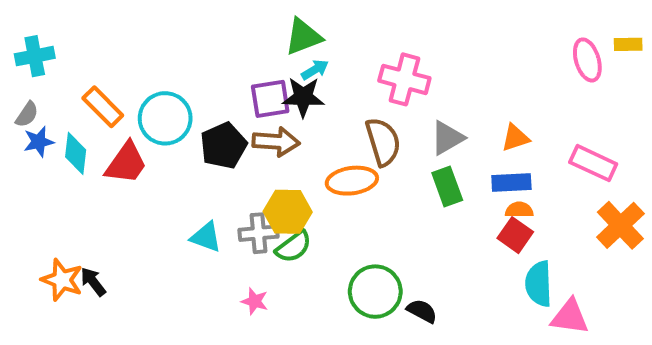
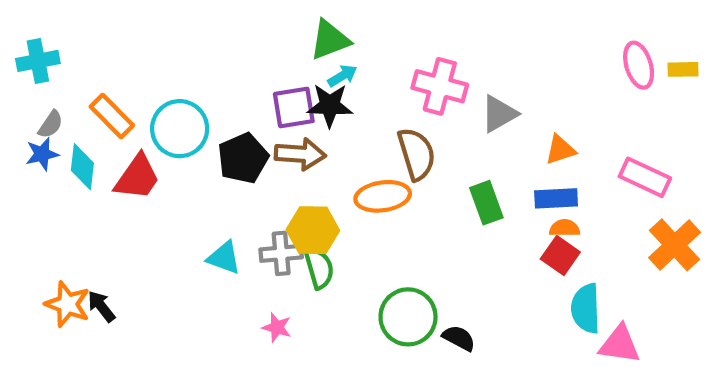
yellow rectangle: (628, 44) -> (683, 69), moved
gray semicircle: (27, 114) -> (51, 124), moved
gray triangle: (447, 138) -> (499, 114), moved
green semicircle: (294, 247) -> (319, 268), turned -69

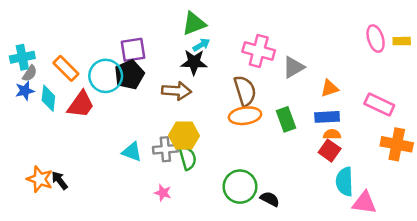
cyan cross: (38, 61) -> (22, 57), moved
purple square: (294, 107) -> (133, 50), moved
black pentagon: (243, 158) -> (129, 75), moved
orange ellipse: (383, 196) -> (245, 116), moved
orange cross: (675, 245) -> (397, 144), turned -36

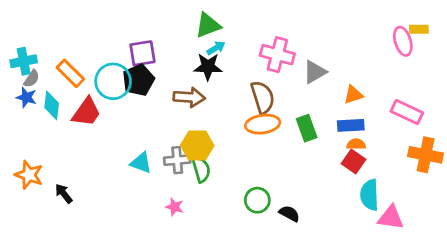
yellow rectangle: (402, 41) -> (419, 29), moved
blue star: (25, 91) -> (26, 97), turned 30
orange star: (40, 179) -> (29, 175), moved
green circle: (240, 187) -> (257, 200), size x0.7

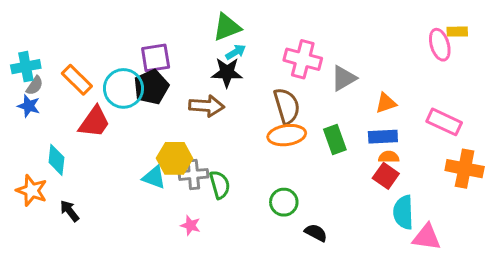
cyan diamond: (52, 105) -> (56, 160), moved
yellow hexagon: (197, 145) -> (174, 158), moved
green circle: (257, 200) -> (284, 202), moved

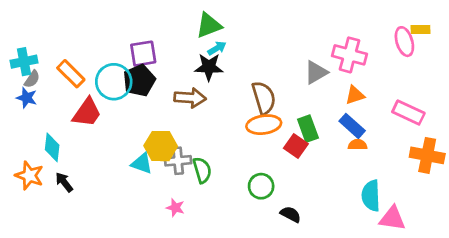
pink cross: (303, 59) -> (349, 55), moved
blue rectangle: (383, 137) -> (352, 126), turned 45
red square: (386, 176) -> (296, 146), moved
black arrow: (70, 211) -> (64, 182), moved

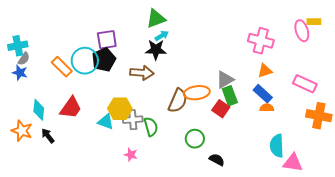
gray triangle: (316, 72) -> (225, 80), moved
orange rectangle: (71, 74) -> (62, 67), moved
brown semicircle: (264, 98) -> (178, 101), moved, turned 40
red trapezoid: (87, 113) -> (71, 108), moved

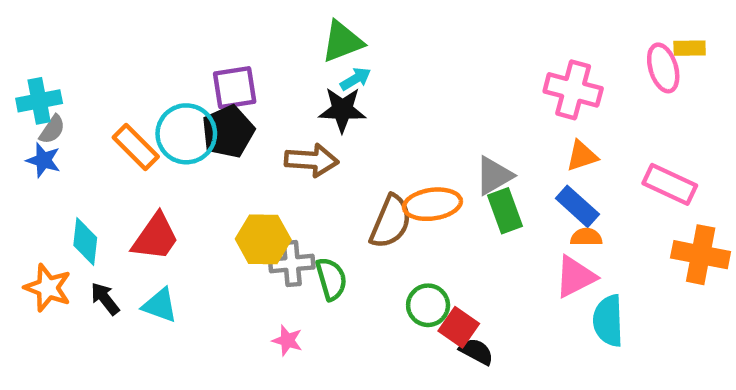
red square: (221, 109) -> (459, 327), moved
cyan triangle: (106, 122) -> (160, 305), moved
pink triangle: (293, 163) -> (575, 277), moved, turned -35

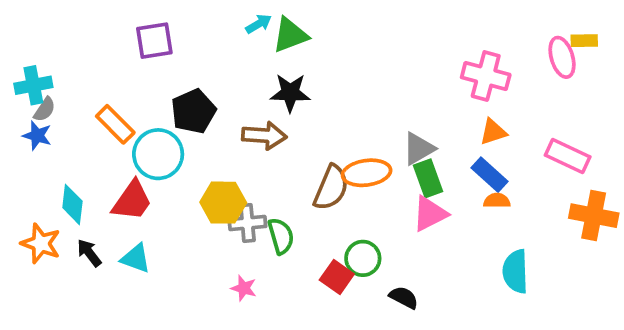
cyan arrow: (355, 79) -> (259, 24), moved
purple square: (235, 88) -> (154, 41), moved
cyan circle: (186, 134) -> (158, 154), moved
pink triangle: (575, 277) -> (430, 214), moved
red square: (459, 327) -> (337, 277), moved

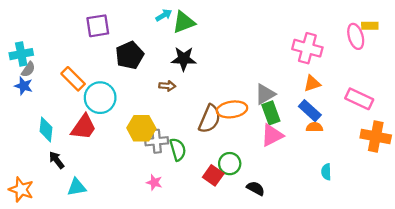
black pentagon: (193, 111) -> (130, 55), moved
brown arrow: (264, 136) -> (167, 86), size x0.6
orange star: (41, 243) -> (21, 190), moved
cyan triangle: (136, 258) -> (77, 187), moved, turned -30
cyan semicircle: (515, 271) -> (326, 172), size x0.6

